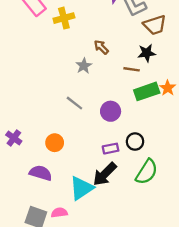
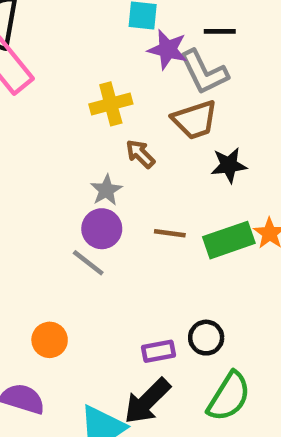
yellow cross: (64, 18) -> (111, 104), moved
brown trapezoid: (155, 25) -> (195, 120), moved
brown line: (132, 69) -> (170, 233), moved
purple circle: (111, 111) -> (102, 229), moved

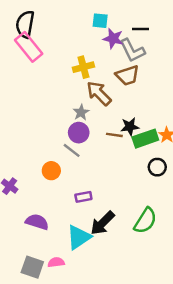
brown arrow: (140, 154) -> (99, 93), size x1.6
black star: (229, 165) -> (130, 127), moved
black circle: (206, 338) -> (157, 167), moved
orange circle: (50, 340) -> (51, 171), moved
purple rectangle: (158, 351) -> (83, 197), moved

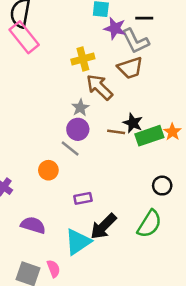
black star: (130, 127) -> (133, 123), turned 30
black circle: (157, 167) -> (162, 186), moved
pink semicircle: (56, 262) -> (54, 269), turned 77

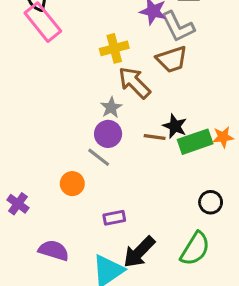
orange star: (172, 132) -> (223, 137), turned 30

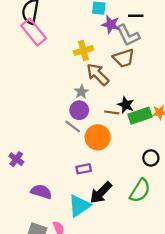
orange circle: (72, 184) -> (98, 137), moved, size x1.5

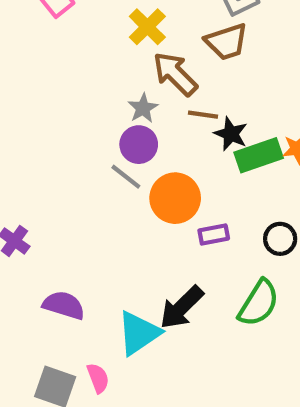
yellow cross: (84, 51) -> (147, 27), turned -30
brown line: (112, 112) -> (203, 115), moved
purple rectangle: (84, 169) -> (214, 235), moved

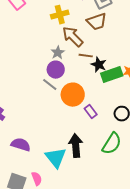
yellow cross: (147, 27) -> (60, 15), turned 30
purple rectangle: (214, 235) -> (91, 112), turned 64
black arrow: (182, 307) -> (76, 146), turned 130
cyan triangle: (139, 333) -> (56, 158), turned -35

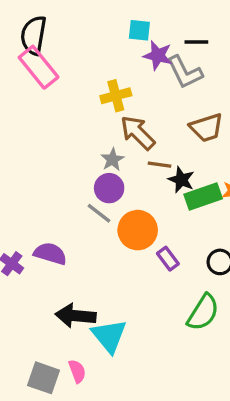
brown trapezoid: (97, 22) -> (206, 128), moved
purple semicircle: (21, 145) -> (50, 254), moved
black arrow: (76, 146) -> (76, 316), moved, turned -80

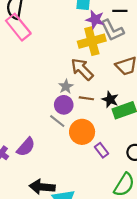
yellow cross: (116, 96) -> (92, 41), moved, size x1.4
brown line: (159, 165) -> (86, 98), moved
purple semicircle: (50, 254) -> (26, 147), turned 114

